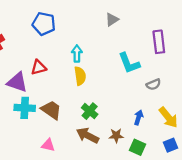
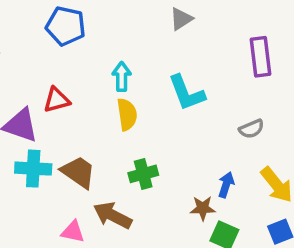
cyan L-shape: (129, 63) -> (187, 93), moved
green cross: (90, 111) -> (143, 174), turned 35
brown arrow: (87, 136) -> (113, 215), moved
brown star: (116, 136) -> (203, 208), moved

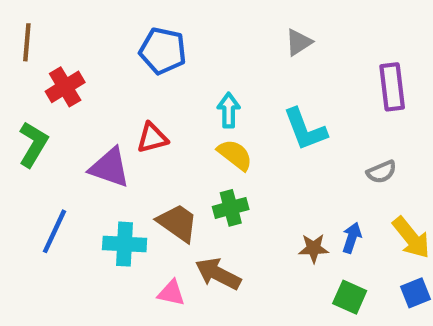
yellow semicircle: (127, 114) -> (235, 155), turned -44
cyan cross: (33, 169) -> (125, 244), moved
green cross: (143, 174) -> (231, 208), moved
brown star: (203, 208) -> (314, 248), moved

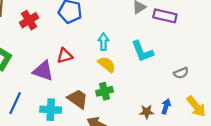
red cross: (65, 87) -> (29, 20), moved
purple rectangle: (392, 87) -> (165, 16), moved, turned -70

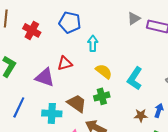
red cross: (29, 20) -> (32, 30), turned -30
cyan arrow: (103, 42) -> (93, 43), moved
cyan L-shape: (142, 51) -> (135, 78), moved, turned 55

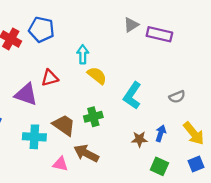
blue pentagon: (70, 22) -> (41, 29), moved
yellow semicircle: (104, 71) -> (97, 76), moved

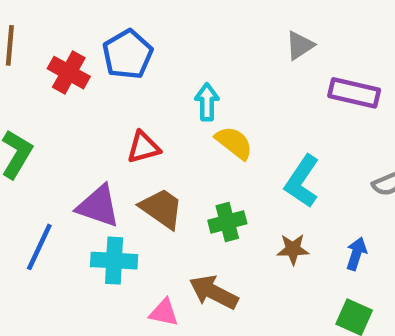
blue pentagon: (41, 29) -> (128, 54), turned 30
purple rectangle: (159, 34) -> (354, 93), moved
purple triangle: (26, 94) -> (98, 206), moved
brown trapezoid: (64, 125) -> (162, 208), moved
brown star: (139, 139) -> (293, 249), moved

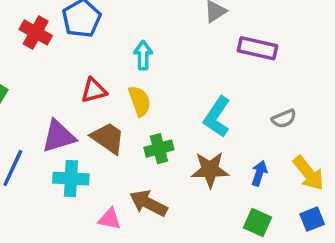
yellow semicircle: (234, 143) -> (140, 101), moved, turned 32
purple triangle: (98, 206) -> (59, 136), turned -36
brown star: (293, 249) -> (210, 170), size x1.5

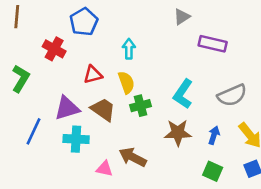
red cross: (36, 32) -> (54, 49), moved
gray semicircle: (284, 119) -> (232, 95), size x1.6
green cross: (159, 149) -> (140, 106), moved

